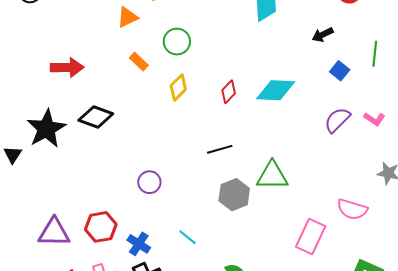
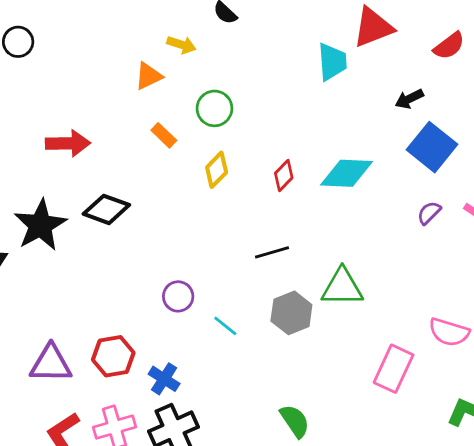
blue square: (340, 71) -> (432, 147), size x1.8
purple semicircle: (337, 120) -> (429, 213), size x0.7
cyan line: (187, 237) -> (225, 326), moved

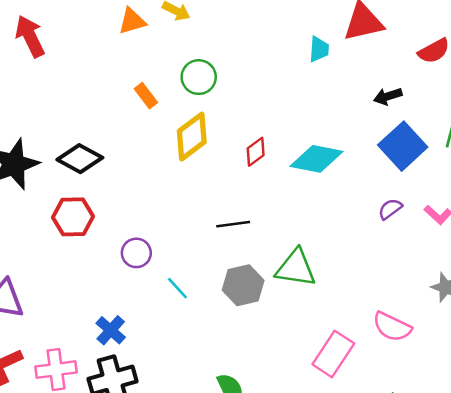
cyan trapezoid: (332, 62) -> (319, 49), size x0.7
orange triangle: (148, 76) -> (132, 21), moved
red arrow: (68, 143) -> (30, 36), moved, turned -123
yellow diamond: (217, 170) -> (192, 137), size x1.4
red hexagon: (113, 356) -> (73, 217), moved

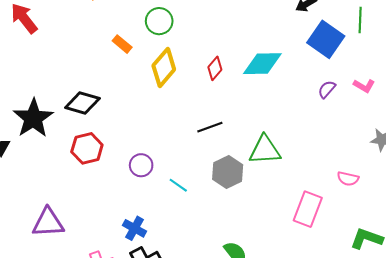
pink semicircle: (392, 327) -> (348, 179), size x0.7

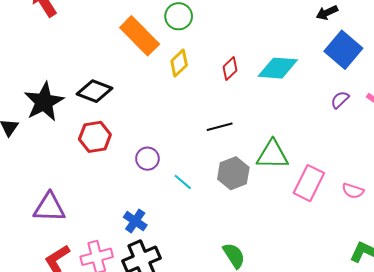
orange rectangle: (122, 44) -> (140, 36), size x2.0
yellow diamond: (164, 68) -> (179, 63), size x0.7
pink rectangle: (308, 209) -> (309, 183), moved

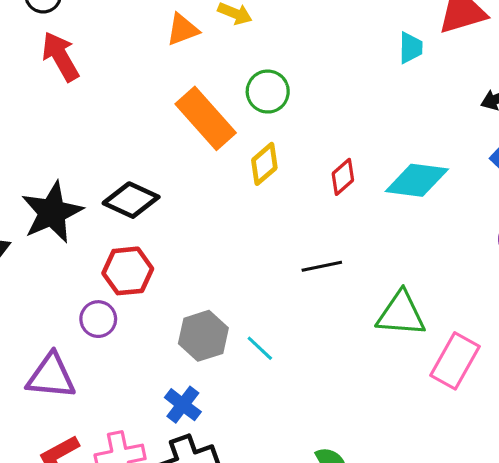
purple circle: (147, 159) -> (98, 319), moved
gray hexagon: (233, 173) -> (203, 336), moved

